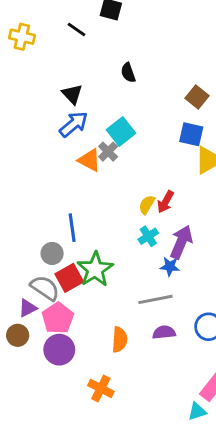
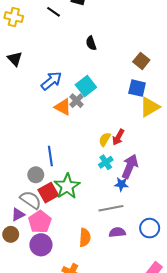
black triangle: (72, 94) -> (15, 59), moved

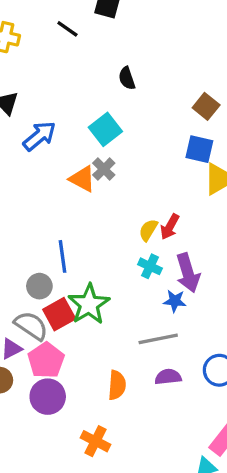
blue arrow: (51, 81) -> (39, 136), moved
cyan square: (86, 86) -> (105, 129), moved
cyan cross: (106, 162) -> (150, 266), turned -32
purple arrow: (130, 166) -> (188, 273), turned 140

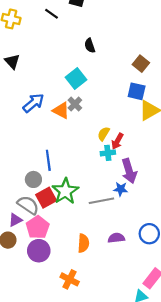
blue arrow: (39, 136) -> (33, 103), moved
yellow semicircle: (148, 230) -> (104, 134), moved
cyan cross: (150, 266) -> (108, 153), moved, turned -32
gray line: (158, 339) -> (101, 201), moved

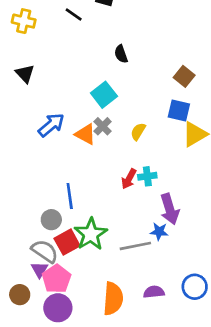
yellow semicircle: (104, 134) -> (138, 132), moved
red arrow: (117, 141) -> (129, 179), moved
cyan cross: (108, 153) -> (147, 176), moved
purple triangle: (15, 220) -> (39, 270), moved, turned -32
orange semicircle: (83, 243) -> (113, 299), size x1.4

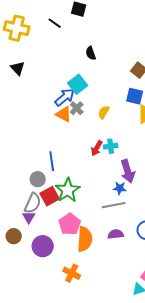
yellow cross: (24, 21) -> (17, 28), size x1.4
blue arrow: (51, 125) -> (65, 97), moved
gray line: (135, 246) -> (114, 205), moved
gray semicircle: (45, 251) -> (33, 203), turned 80
pink pentagon: (57, 279) -> (70, 224), moved

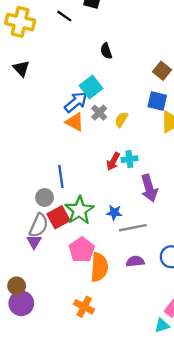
gray cross: (77, 108) -> (99, 113), moved
blue star: (120, 188) -> (114, 213), moved
brown circle: (14, 236) -> (17, 286), moved
purple circle: (43, 246) -> (21, 303), moved

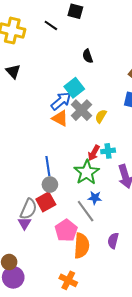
gray cross: (99, 113) -> (81, 110), size x1.5
gray circle: (45, 197) -> (50, 185), moved
green star: (79, 210) -> (87, 172), moved
gray line: (133, 228) -> (86, 211), moved, turned 65
purple semicircle: (135, 261) -> (113, 241), turned -70

